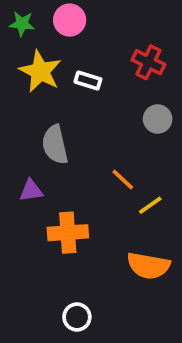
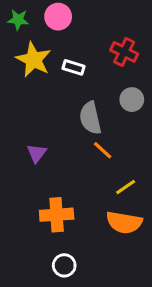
gray semicircle: (55, 145) -> (90, 118), moved
purple triangle: (31, 191) -> (37, 153), moved, turned -45
yellow line: (150, 205) -> (126, 187), moved
orange cross: (68, 233) -> (57, 215), moved

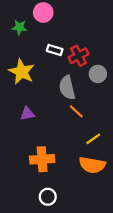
green star: (18, 20) -> (19, 27), moved
red cross: (124, 52) -> (78, 56), moved, turned 36
yellow star: (34, 60) -> (22, 72), moved
purple triangle: (37, 153) -> (27, 114), turned 42

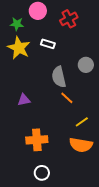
red cross: (78, 56) -> (69, 19), moved
yellow star: (22, 72) -> (19, 48), moved

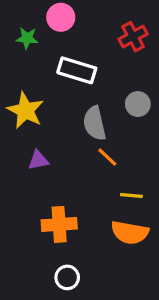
red cross: (69, 19) -> (133, 37), moved
white rectangle: (48, 44) -> (77, 70), size x1.6
yellow star: (19, 48) -> (25, 110), moved
yellow line: (82, 122) -> (131, 196), turned 40

